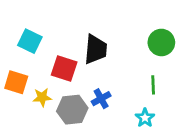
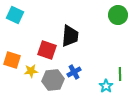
cyan square: (30, 41) -> (15, 15), moved
green circle: (161, 42) -> (118, 15), moved
green line: (153, 85) -> (120, 74), moved

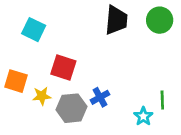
cyan square: (15, 15) -> (34, 30), moved
black trapezoid: (70, 36) -> (116, 20), moved

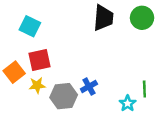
red square: (63, 68) -> (39, 60), moved, turned -30
orange square: (16, 81) -> (14, 72), turned 35

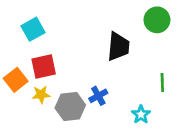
black trapezoid: (103, 18) -> (118, 47), moved
cyan square: (30, 26) -> (33, 29), turned 35
green line: (144, 89) -> (162, 82), moved

